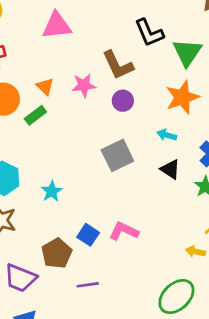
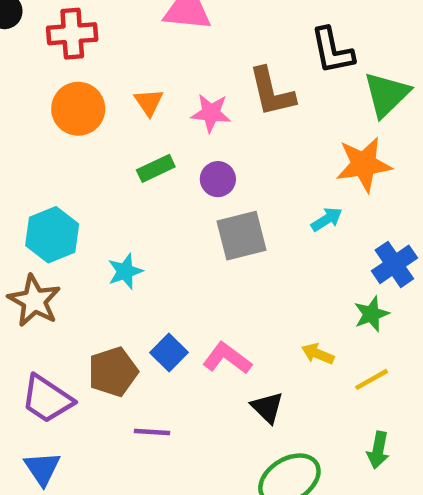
purple circle: (123, 101) -> (218, 179), moved
green rectangle: (35, 115) -> (156, 168), moved
cyan arrow: (167, 135) -> (327, 219), turned 120
black triangle: (170, 169) -> (267, 407), moved
yellow arrow: (195, 252) -> (318, 354), moved

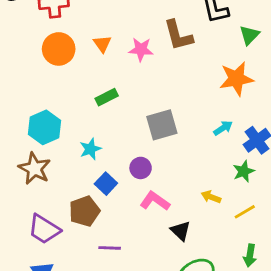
green triangle: (387, 94) -> (249, 35), size x0.7
green rectangle: (156, 168) -> (107, 97), moved
purple circle: (218, 179) -> (141, 168), moved
cyan arrow: (327, 219) -> (223, 128), moved
blue square: (169, 352) -> (106, 184), moved

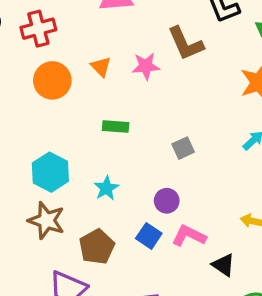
green rectangle: (107, 97) -> (116, 126), turned 40
gray square: (162, 125) -> (183, 148), size x0.6
blue square: (106, 184) -> (149, 236), moved
brown pentagon: (84, 211) -> (97, 247), moved

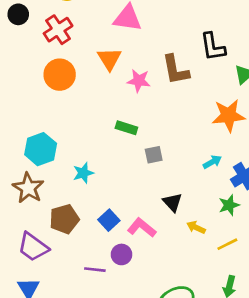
red cross: (38, 29) -> (58, 30), turned -32
orange triangle: (101, 67) -> (109, 59), moved, size x1.4
green rectangle: (116, 126) -> (126, 128), moved
purple circle: (167, 201) -> (122, 254), moved
black triangle: (223, 265) -> (173, 202), moved

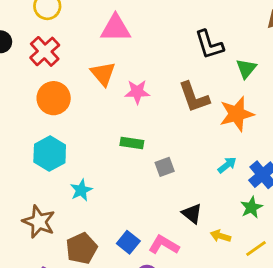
brown L-shape: (176, 70) -> (194, 97), moved
cyan hexagon: (41, 149) -> (50, 153), moved
cyan star: (83, 173) -> (81, 190), moved

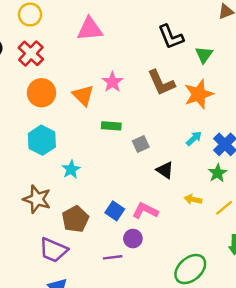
orange triangle: (103, 74) -> (83, 95), moved
pink star: (137, 92) -> (112, 82), turned -30
black triangle: (192, 213) -> (165, 170), moved

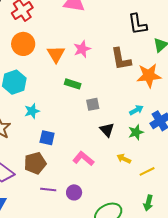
green star: (218, 173) -> (136, 132), moved
blue square: (115, 211) -> (47, 138), moved, turned -35
brown pentagon: (75, 219) -> (35, 163), moved
purple circle: (133, 239) -> (74, 192), moved

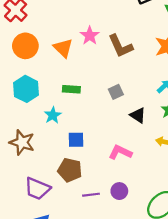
brown L-shape: (121, 59) -> (121, 46), moved
green rectangle: (73, 84) -> (71, 89), moved
brown pentagon: (35, 163) -> (70, 170), turned -30

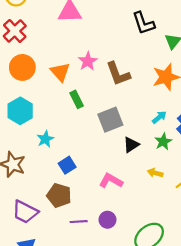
green rectangle: (71, 89) -> (77, 99), moved, turned 56
gray square: (116, 92) -> (110, 120), size x1.6
black triangle: (138, 115) -> (131, 145), turned 49
blue square: (76, 140) -> (67, 165), turned -35

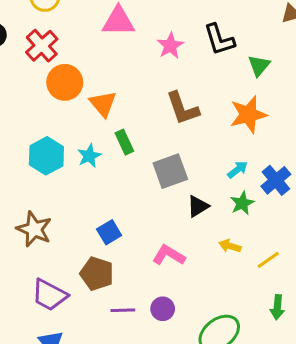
pink star: (88, 61) -> (170, 46), moved
orange circle: (22, 67) -> (65, 82), moved
cyan star: (45, 139) -> (89, 156), moved

